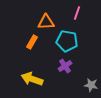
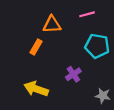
pink line: (77, 13) -> (87, 14), turned 56
cyan pentagon: (67, 41) -> (97, 46), moved

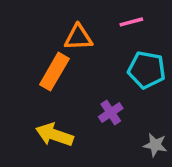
orange rectangle: (36, 47) -> (54, 72), size x1.5

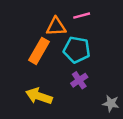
pink line: (131, 22) -> (82, 16), moved
cyan pentagon: (147, 70) -> (77, 50), moved

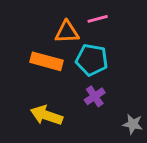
orange rectangle: (39, 51) -> (46, 61), turned 75

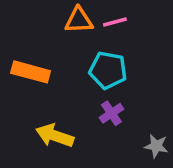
orange triangle: (67, 32) -> (79, 20), moved
orange rectangle: (46, 61) -> (31, 72), moved

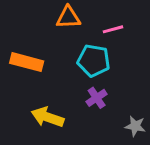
pink line: (115, 22) -> (113, 29), moved

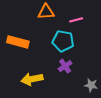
yellow arrow: (47, 117) -> (32, 79), turned -30

